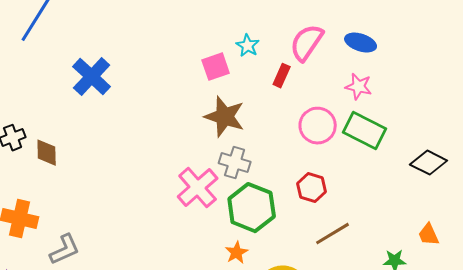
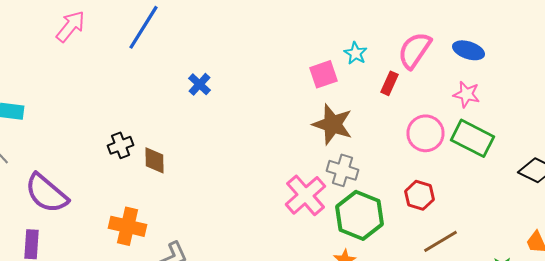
blue cross: (92, 77) -> (200, 84), size x0.6

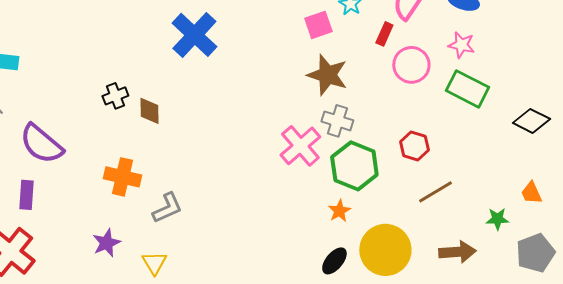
blue cross: (200, 84) -> (194, 35), size x2.0
pink circle: (426, 133) -> (411, 65), moved

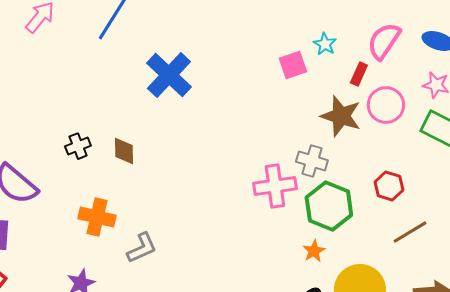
brown star: (327, 75) -> (341, 116), moved
black cross: (115, 96) -> (78, 146), moved
pink cross: (300, 146) -> (275, 186), turned 33

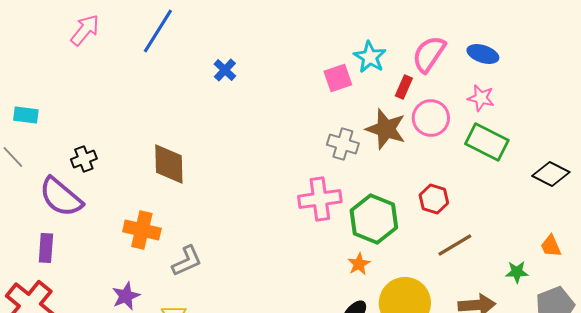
cyan star: (325, 44) -> (370, 57), size x1.4
blue cross: (169, 75) -> (225, 70), moved, size x0.5
black cross: (78, 146) -> (84, 159), moved
brown diamond: (124, 151) -> (169, 164), size x1.5
gray cross: (312, 161) -> (343, 144), moved

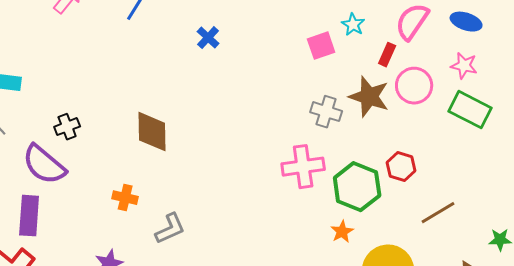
cyan star: (370, 57) -> (353, 25), size x0.7
red hexagon: (434, 199) -> (401, 167), moved
orange cross: (142, 230) -> (125, 198), size x0.7
purple rectangle: (46, 248) -> (29, 216), size x1.4

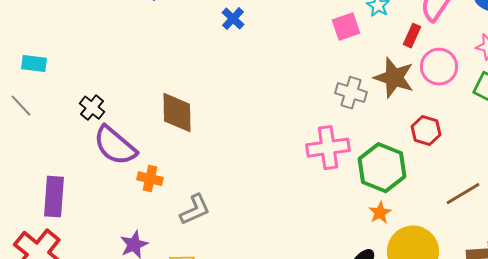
black cross: (67, 127) -> (92, 108), turned -30
purple semicircle: (44, 165) -> (115, 146), moved
red hexagon: (401, 167) -> (426, 131), moved
orange star: (342, 232) -> (380, 213), moved

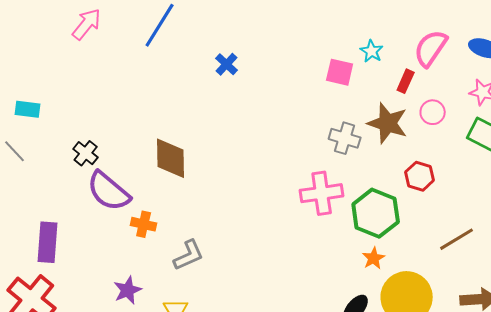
pink square: (346, 27) -> (340, 72), turned 32
pink circle: (439, 67) -> (433, 112), size x0.7

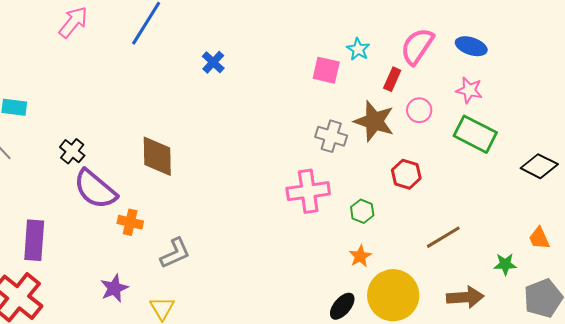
green hexagon: (376, 213) -> (362, 211), size x0.5

